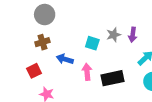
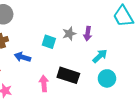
pink arrow: (87, 72) -> (44, 84), moved
black rectangle: (113, 78) -> (68, 75), turned 30

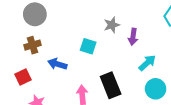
gray star: (69, 34) -> (112, 25), moved
black rectangle: (68, 75) -> (111, 85), turned 50

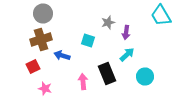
brown cross: (33, 45) -> (41, 40), size x1.5
cyan arrow: (147, 63) -> (127, 54), moved

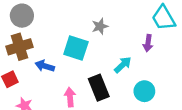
purple arrow: (126, 32) -> (148, 43), moved
cyan square: (88, 40) -> (76, 48), size x1.5

